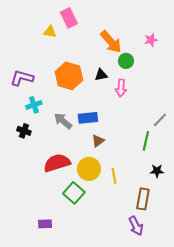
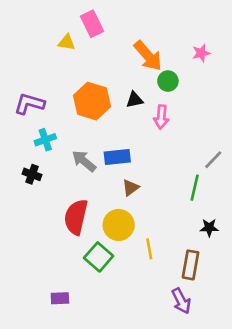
red semicircle: (57, 163) -> (76, 217), turned -60
yellow line: (114, 176) -> (149, 249), moved

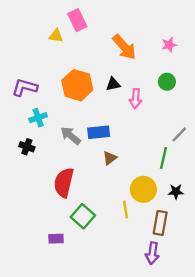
green circle: (168, 81) -> (167, 82), moved
yellow circle: (119, 225) -> (143, 189), moved
purple rectangle: (60, 298) -> (56, 239), moved
purple arrow: (181, 301) -> (152, 253), turned 35

